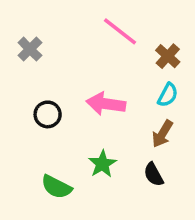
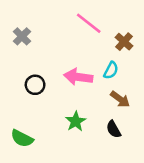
cyan semicircle: (168, 95) -> (111, 70), moved
brown arrow: (162, 134) -> (120, 99), turned -84
green semicircle: (56, 187) -> (22, 138), moved

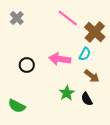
gray cross: (22, 36) -> (17, 18), moved
brown cross: (124, 42) -> (95, 32), size x1.5
green star: (76, 121) -> (67, 93), moved

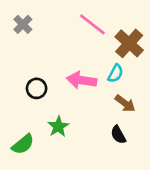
green star: (67, 93) -> (58, 127), moved
green semicircle: (17, 106) -> (23, 144), turned -66

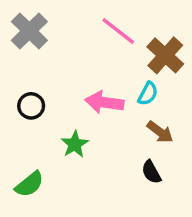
gray cross: (23, 24) -> (29, 31), size x1.5
black circle: (37, 88) -> (31, 106), moved
green star: (58, 127) -> (75, 144), moved

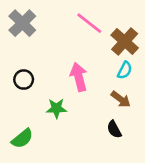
cyan semicircle: (148, 94) -> (125, 70), moved
pink arrow: (104, 102) -> (79, 77), turned 68
green star: (75, 144) -> (56, 108), turned 30

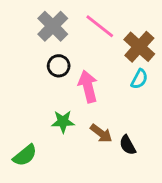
gray cross: (22, 23) -> (53, 26), moved
black circle: (24, 80) -> (59, 66), moved
brown arrow: (121, 99) -> (101, 133), moved

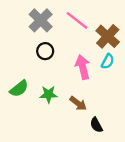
pink arrow: (88, 86) -> (83, 67), moved
black semicircle: (128, 145) -> (96, 125), moved
green semicircle: (25, 155) -> (19, 89), moved

